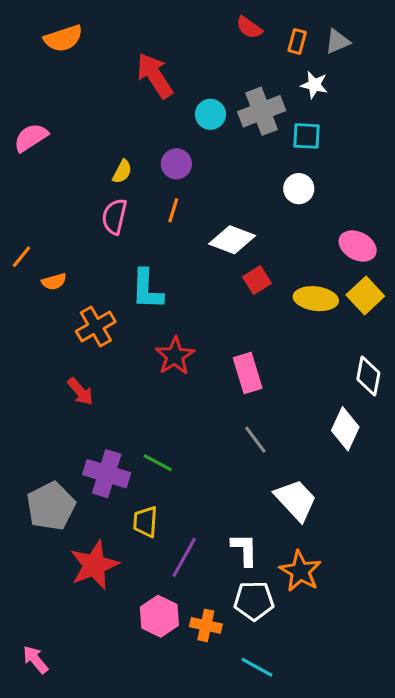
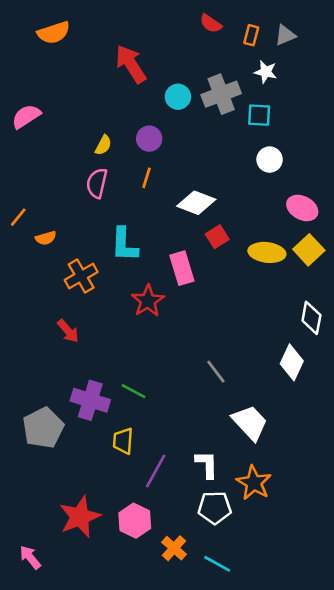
white circle: (299, 189) -> (270, 160), moved
pink rectangle: (248, 373) -> (182, 268), moved
red star: (94, 565) -> (80, 517), moved
orange cross: (206, 625) -> (174, 548), moved, turned 30

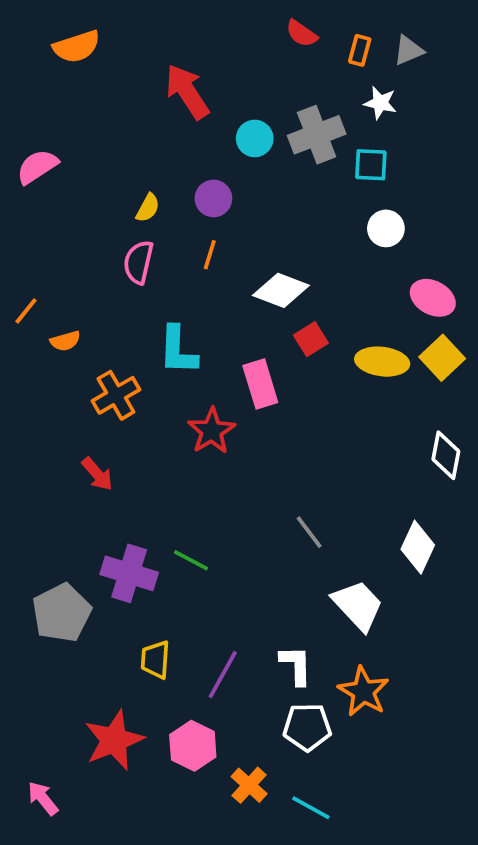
white diamond: (292, 362) -> (418, 547), moved
yellow trapezoid: (123, 441) -> (155, 660), moved

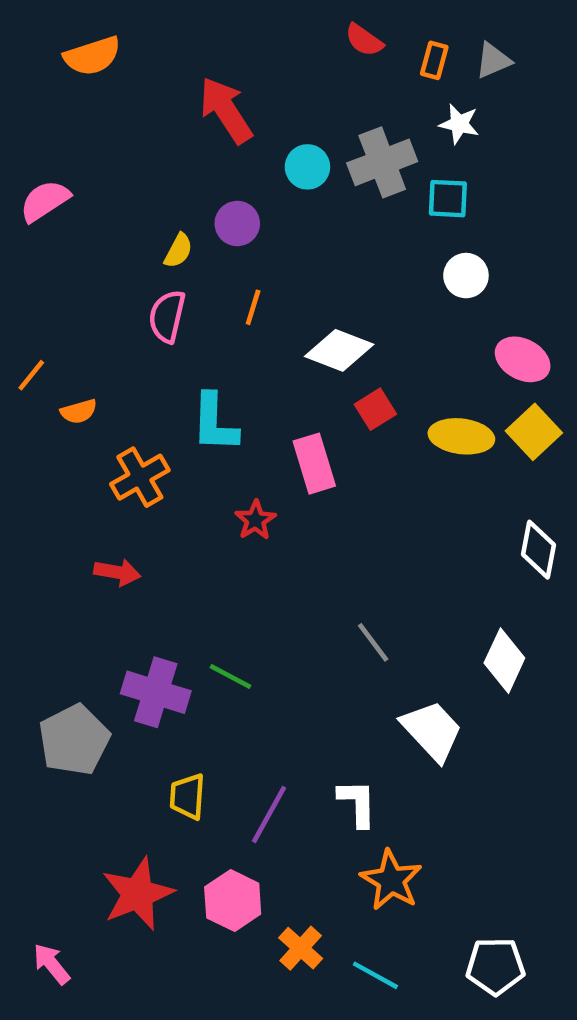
purple circle: (213, 198) -> (237, 223), moved
red star: (212, 431) -> (255, 520), size x0.7
red arrow: (97, 474) -> (117, 572), turned -39
orange star: (363, 691) -> (391, 880), moved
white pentagon: (307, 727) -> (495, 966), moved

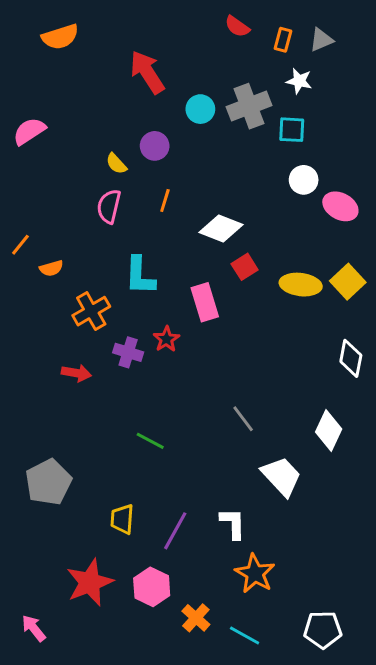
yellow semicircle: (178, 251) -> (116, 164), turned 110
pink ellipse: (523, 359) -> (340, 206), moved
purple cross: (156, 692) -> (128, 352), moved, size x0.7

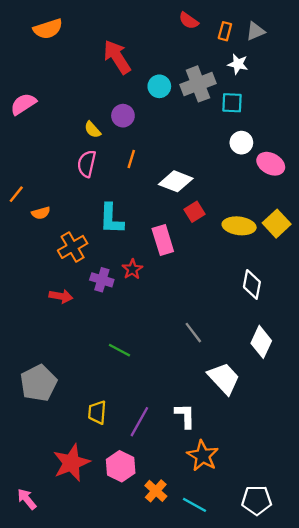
white diamond: (351, 358) -> (252, 284), moved

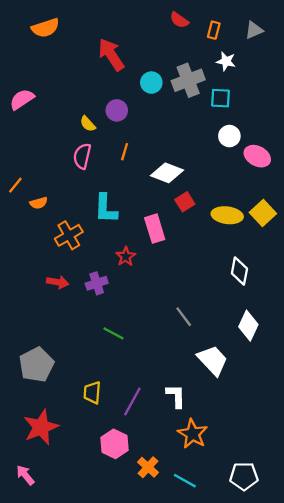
gray triangle: (255, 31) -> (254, 30), moved
purple cross: (102, 280) -> (97, 283), moved, turned -35
red star: (71, 463) -> (41, 427), moved

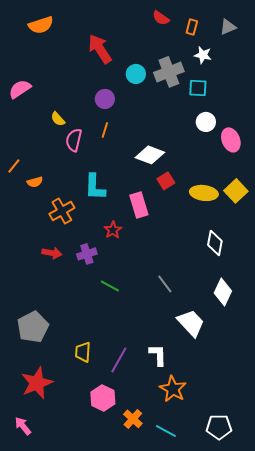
yellow semicircle: (88, 124) -> (58, 119), moved
orange line: (125, 152) -> (105, 130), moved
pink ellipse: (257, 156) -> (231, 140), turned 40
green line: (113, 333) -> (110, 286), moved

